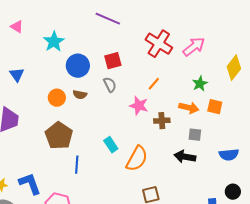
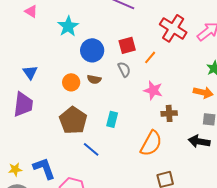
blue triangle: (17, 75) -> (30, 72), moved
orange line: (154, 84) -> (150, 57), moved
brown cross: (162, 121) -> (169, 113), moved
cyan rectangle: (111, 145) -> (112, 119), moved, turned 49
blue line: (77, 165) -> (91, 149), turned -54

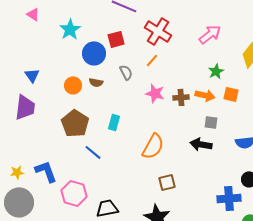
red cross: (173, 28) -> (158, 31), moved
red square: (127, 45) -> (116, 39), moved
brown cross: (169, 113) -> (181, 97), moved

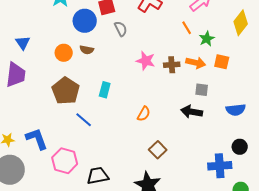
orange line: (152, 60) -> (187, 28), moved, turned -72
gray semicircle: (126, 72) -> (121, 29), moved
orange semicircle: (153, 146) -> (144, 114), size x0.6
brown square: (167, 182) -> (158, 150), turned -30

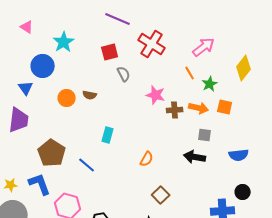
blue circle: (85, 21) -> (43, 66), moved
pink star: (146, 61) -> (156, 95), moved
brown pentagon: (66, 91) -> (52, 153), moved

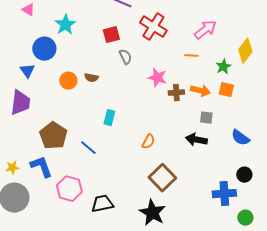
orange line: (190, 73) -> (191, 56), turned -56
green star: (210, 84) -> (223, 67), moved
blue semicircle: (239, 155) -> (240, 138), turned 42
brown square: (161, 195) -> (162, 178), size x1.5

